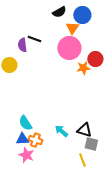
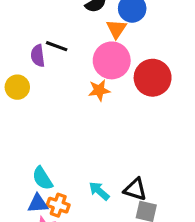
red circle: (95, 59) -> (153, 78), size x1.5
orange star: (83, 68) -> (99, 90), moved

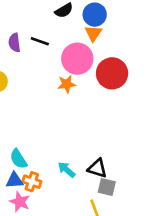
orange triangle: (116, 29) -> (93, 33), moved
black line: (57, 46) -> (40, 41), moved
purple semicircle: (38, 56) -> (14, 43), moved

